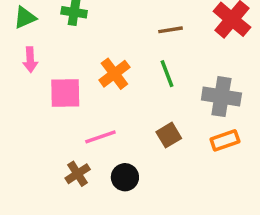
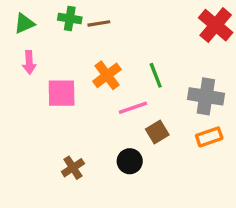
brown line: (171, 30) -> (99, 23), moved
pink line: (100, 137) -> (133, 108), moved
black circle: (125, 177) -> (130, 161), moved

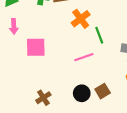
orange cross: (107, 75) -> (81, 19), moved
brown square: (157, 132) -> (103, 91), moved

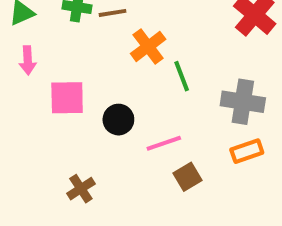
pink line: (84, 57) -> (164, 143), moved
black circle: (82, 93) -> (118, 120), moved

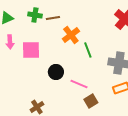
pink square: (67, 98) -> (31, 50), moved
pink line: (164, 143) -> (79, 84), turned 42

